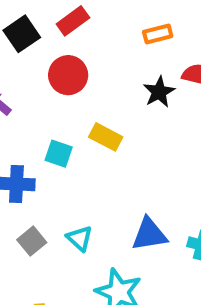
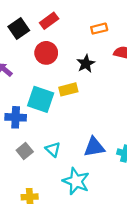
black star: (159, 92) -> (86, 64), moved
yellow rectangle: (106, 137) -> (68, 89), turned -42
cyan square: (59, 154) -> (41, 99), size x1.6

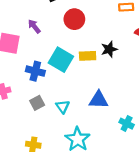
black star: (86, 64) -> (109, 49), moved
blue triangle: (94, 147) -> (99, 100), moved

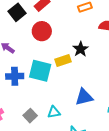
blue cross: (35, 71) -> (15, 76), moved
cyan triangle: (63, 107) -> (54, 112), turned -48

